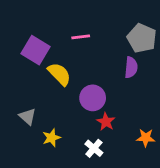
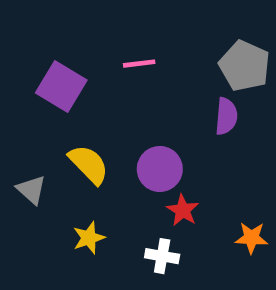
yellow semicircle: (59, 74) -> (89, 164), moved
gray triangle: (28, 116) -> (31, 190), moved
white cross: (94, 148) -> (162, 256), turned -30

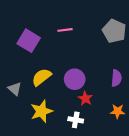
purple semicircle: (226, 116) -> (116, 78), moved
yellow semicircle: (89, 164) -> (41, 77), turned -84
yellow star: (89, 238) -> (41, 111), size x1.5

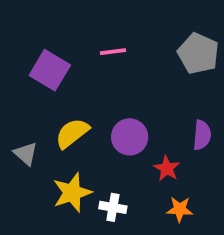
red star: (85, 98) -> (167, 168), moved
orange star: (117, 111) -> (180, 209), moved
white cross: (76, 120) -> (113, 207), moved

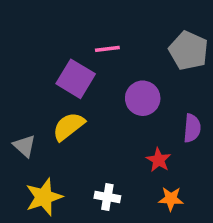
purple square: (50, 70) -> (76, 79), moved
purple circle: (130, 137) -> (143, 98), moved
yellow star: (72, 193) -> (44, 197), moved

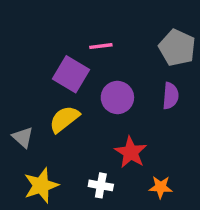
purple circle: (143, 98) -> (117, 97), moved
purple semicircle: (192, 128) -> (171, 96), moved
red star: (159, 160) -> (131, 152), moved, size x1.4

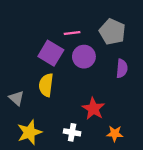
gray pentagon: (177, 48) -> (112, 32), moved
purple circle: (117, 97) -> (84, 57), moved
yellow semicircle: (64, 119) -> (46, 85), turned -45

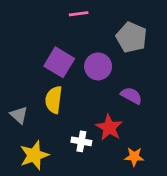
pink line: (72, 33) -> (79, 14), moved
purple semicircle: (122, 68) -> (131, 96), moved, turned -66
white cross: (72, 132) -> (81, 141), moved

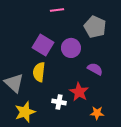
gray triangle: (19, 115) -> (14, 83), size x1.5

